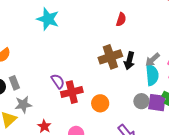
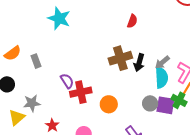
gray rectangle: (14, 83) -> (36, 61), moved

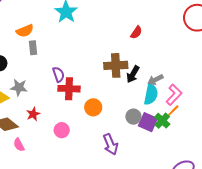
orange semicircle: (13, 53) -> (25, 31), moved

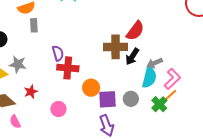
red semicircle: (136, 32) -> (135, 31), moved, size x1.5
purple square: (148, 122) -> (107, 99), moved, turned -30

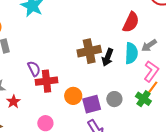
red semicircle: (135, 31) -> (131, 22), moved
gray arrow: (155, 63) -> (149, 45), moved
cyan semicircle: (149, 77) -> (131, 53), moved
red star: (31, 92) -> (13, 102), moved

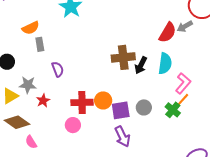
gray arrow: (149, 45) -> (185, 26), moved
purple semicircle: (34, 69) -> (58, 69), moved
red cross: (47, 81) -> (82, 102), moved

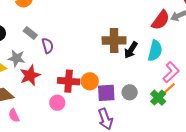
gray rectangle: (40, 44) -> (30, 33), moved, turned -48
red star: (43, 101) -> (30, 75), size x1.5

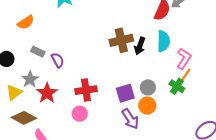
gray star: (16, 58) -> (30, 79), turned -30
orange circle: (90, 81) -> (147, 106), moved

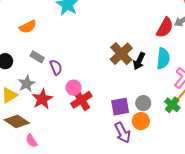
brown cross: (121, 40) -> (121, 54), turned -35
red cross: (86, 90) -> (81, 100), turned -30
pink circle: (80, 114) -> (74, 88), moved

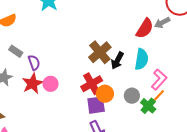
red star: (42, 99) -> (32, 84), moved
red cross: (81, 100) -> (92, 84), moved
gray circle: (143, 103) -> (132, 96), moved
orange circle: (141, 121) -> (105, 94), moved

